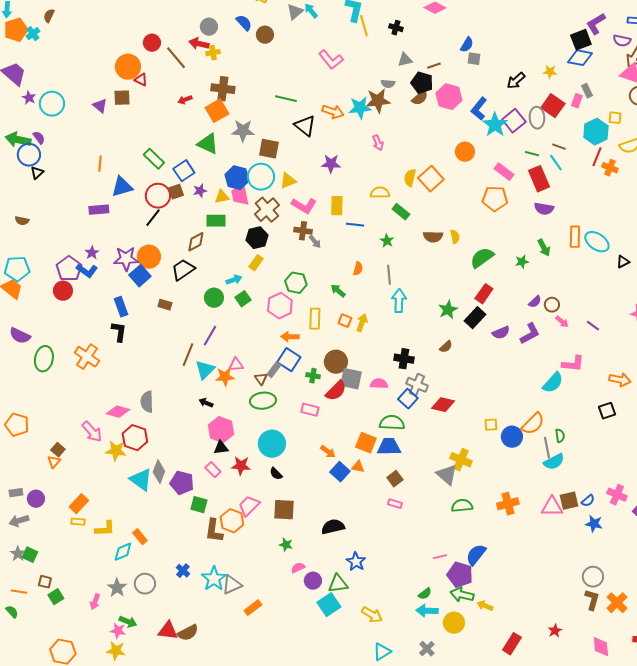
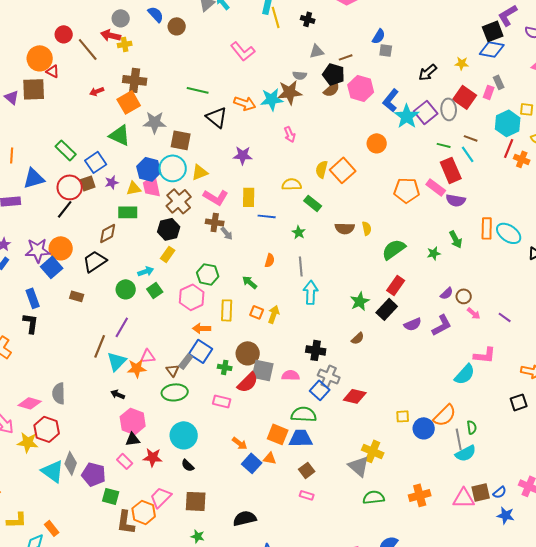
brown square: (122, 98) -> (34, 89), size x1.4
pink rectangle: (504, 172) -> (436, 187), moved

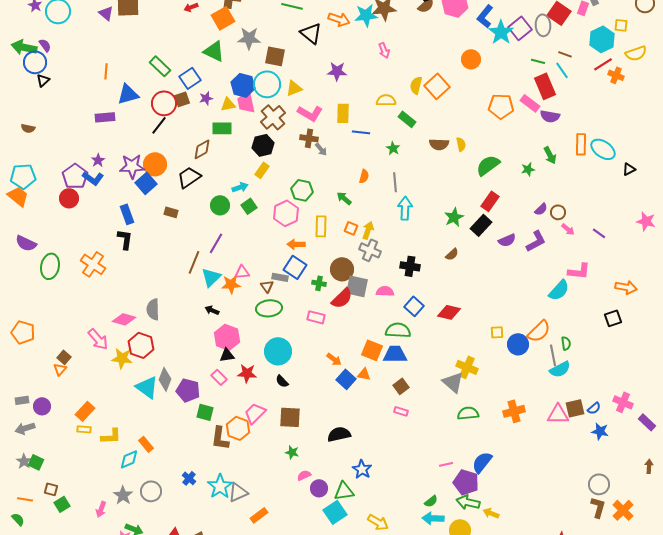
red line: (509, 148) -> (603, 64), turned 36
gray rectangle: (186, 361) -> (280, 277), turned 63
gray cross: (329, 376) -> (370, 250), moved

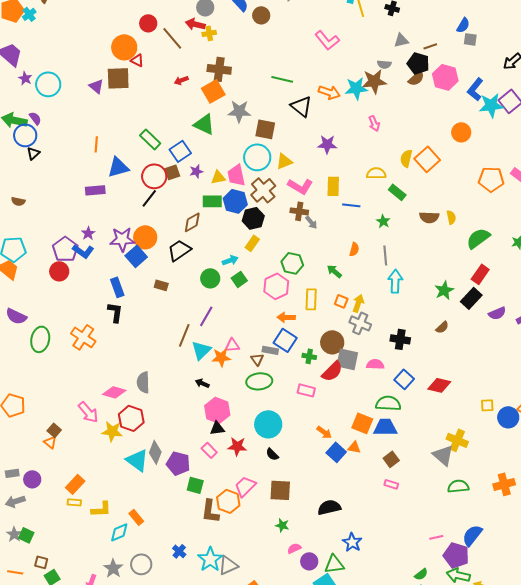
cyan star: (501, 32) -> (491, 105), turned 30
blue hexagon: (243, 85) -> (235, 201), moved
orange triangle: (60, 369) -> (50, 442), turned -32

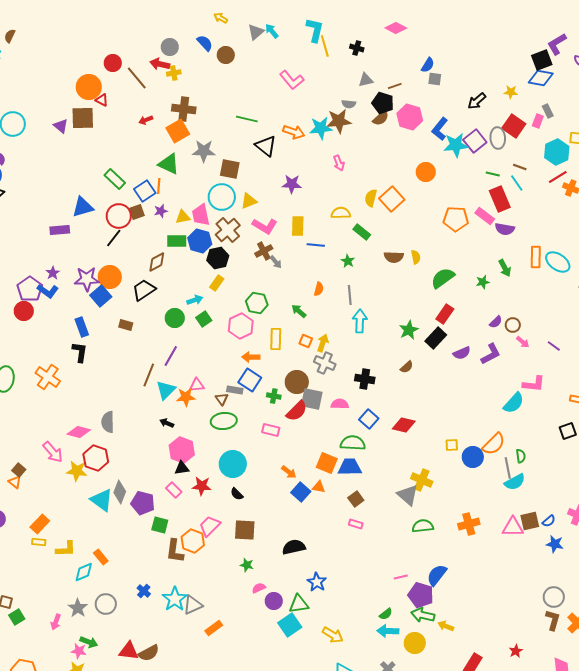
orange line: (96, 144) -> (159, 186), moved
brown cross: (299, 211) -> (264, 251), turned -36

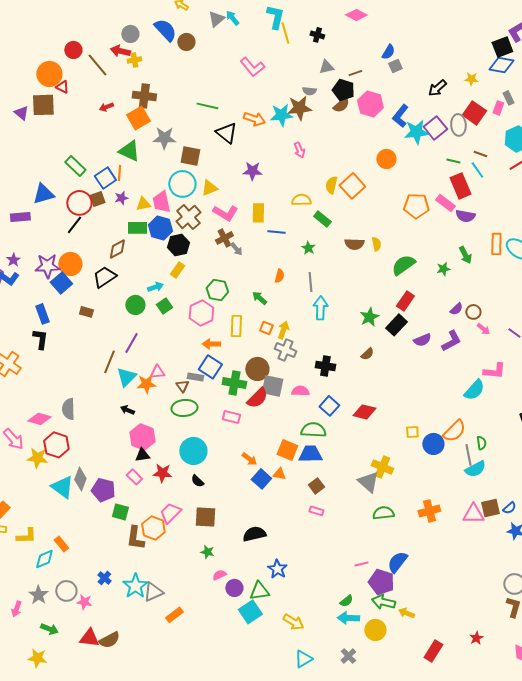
blue semicircle: (205, 43) -> (165, 30), size x1.4
gray square: (435, 79) -> (395, 66), turned -32
green cross: (274, 396) -> (234, 383), size x1.6
pink star: (79, 651) -> (84, 602), moved

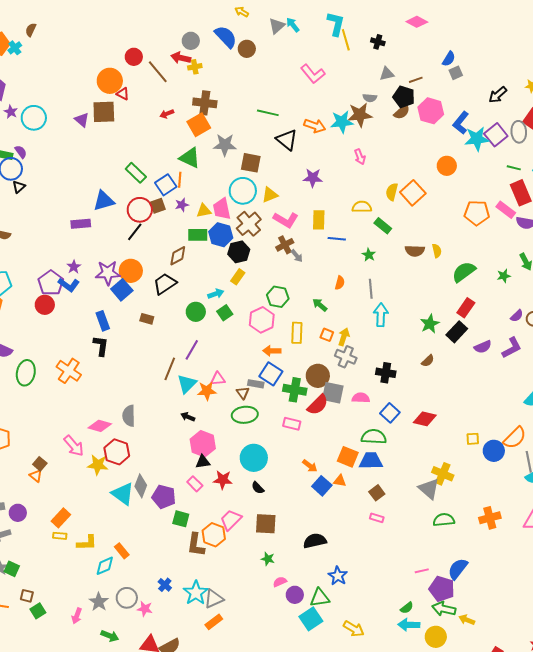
orange rectangle: (174, 615) -> (214, 622), moved

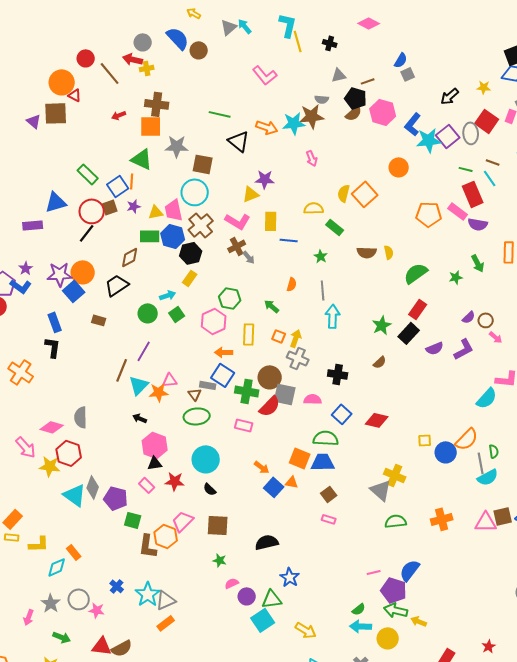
orange square: (199, 125) -> (151, 126), turned 30
yellow triangle: (270, 195) -> (251, 194), moved

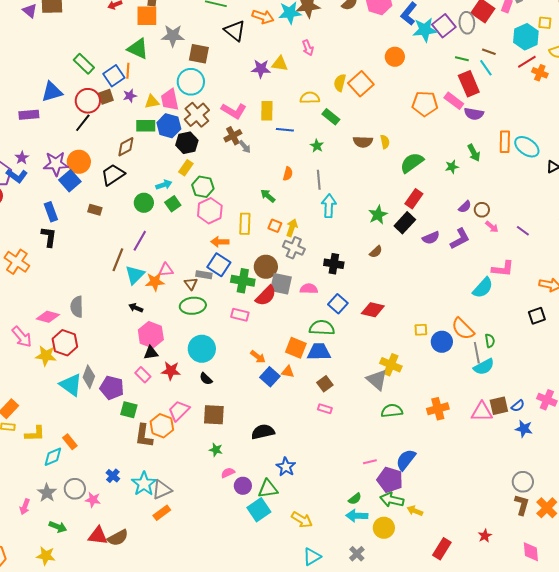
yellow triangle: (251, 194) -> (280, 64), moved, turned 30
green hexagon: (230, 298) -> (203, 187), moved
orange semicircle: (467, 439) -> (463, 329), turned 90

